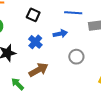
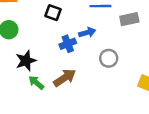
blue cross: (35, 42) -> (68, 44), moved, turned 32
green arrow: (18, 84) -> (36, 83), moved

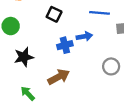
gray circle: (109, 58) -> (111, 66), moved
green arrow: (36, 83) -> (28, 93), moved

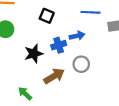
black star: (24, 57) -> (34, 54), moved
gray circle: (111, 66) -> (81, 64), moved

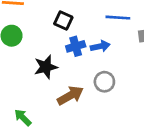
blue cross: (59, 45) -> (76, 46), moved
green arrow: (25, 93) -> (23, 117), moved

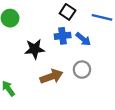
black square: (63, 20) -> (68, 12), moved
blue arrow: (100, 46) -> (83, 39), turned 42

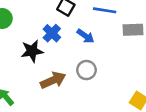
blue cross: (63, 36) -> (52, 33), moved, turned -35

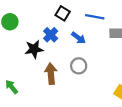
brown arrow: (53, 80) -> (51, 74), turned -72

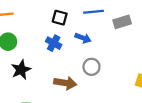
black star: (34, 49) -> (21, 70), moved
brown arrow: (51, 74) -> (65, 83), turned 120

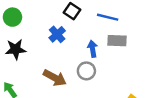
gray rectangle: (122, 22) -> (117, 41), moved
blue arrow: (83, 38) -> (93, 49), moved, turned -140

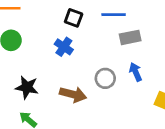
black star: (16, 49) -> (27, 87), moved, turned 30
blue arrow: (93, 49) -> (136, 72), moved

